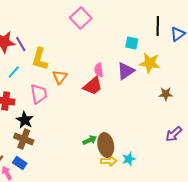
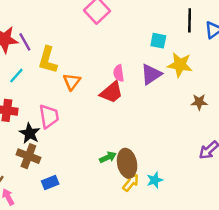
pink trapezoid: (39, 94) -> (49, 116), moved
yellow arrow: (109, 161) -> (131, 183), turned -49
blue rectangle: (20, 163) -> (50, 183), moved, turned -56

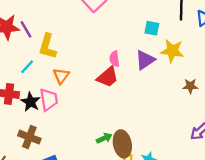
cyan line: (16, 76) -> (27, 67), moved
orange triangle: (72, 82) -> (61, 76), moved
black star: (30, 133) -> (31, 102), moved

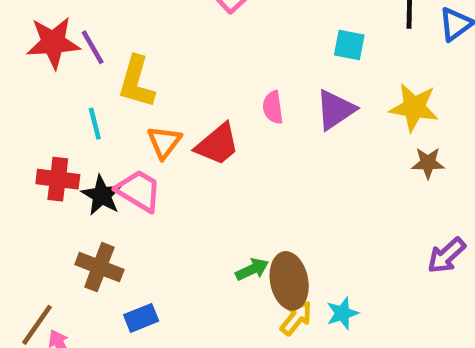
yellow star: (172, 51) -> (414, 107), moved
cyan line: (27, 67) -> (95, 124), turned -56
red trapezoid: (108, 77) -> (217, 144), moved
pink trapezoid: (49, 100) -> (139, 191), turned -50

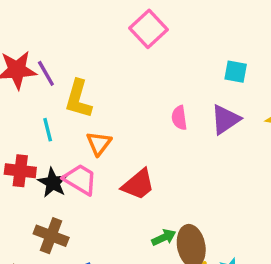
red trapezoid: (217, 144) -> (138, 184), moved

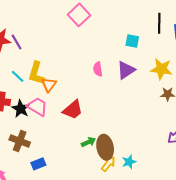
yellow L-shape: (78, 99) -> (36, 73), moved
cyan line: (48, 130) -> (18, 76), turned -32

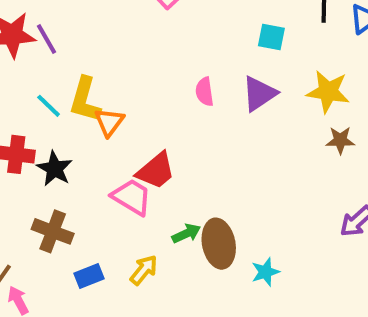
pink trapezoid: (37, 107) -> (132, 197), moved
yellow arrow: (108, 164) -> (144, 270), moved

